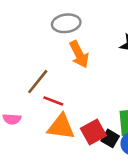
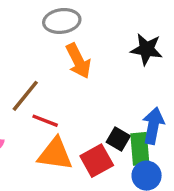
black square: (110, 138) -> (118, 139), moved

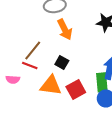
red line: (45, 121) -> (30, 65), moved
black square: (118, 139) -> (62, 62), moved

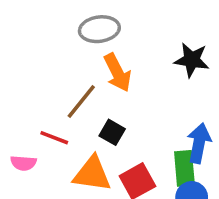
brown line: (33, 50) -> (81, 102), moved

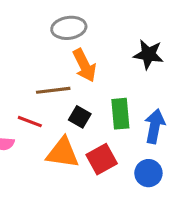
brown line: (81, 102) -> (53, 90), turned 44
green rectangle: (184, 168) -> (120, 114), moved

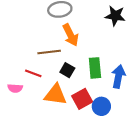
black star: (148, 54) -> (115, 16), moved
blue circle: (148, 173) -> (101, 106), moved

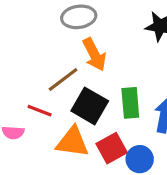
brown line: (49, 52) -> (63, 79), turned -30
black square: (67, 70) -> (90, 106), size x1.6

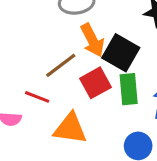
black square: (90, 106) -> (121, 53), moved
red square: (112, 148) -> (95, 83), moved

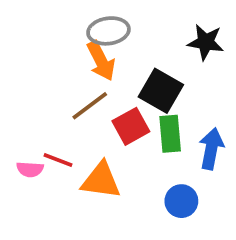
orange arrow: (92, 40) -> (101, 61), moved
red line: (37, 97) -> (58, 160), moved

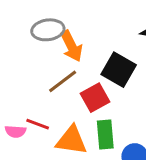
gray ellipse: (108, 31) -> (48, 30), moved
green rectangle: (170, 134) -> (105, 134), moved

